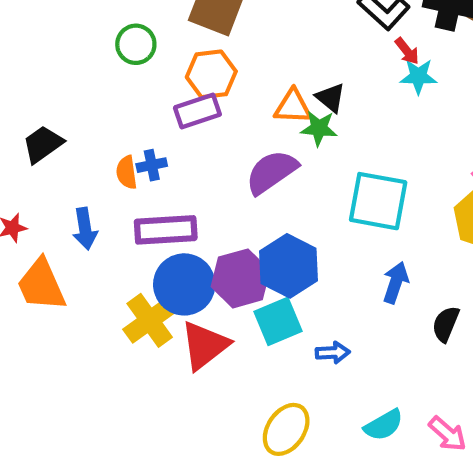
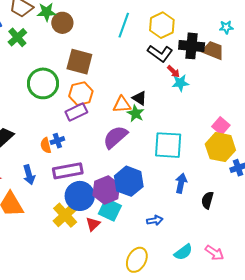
green circle: (136, 44) -> (43, 83), size x1.6
green star: (319, 128) -> (136, 113), turned 30
cyan square: (278, 321) -> (110, 210), moved, turned -35
red triangle: (205, 345) -> (93, 224), size x0.6

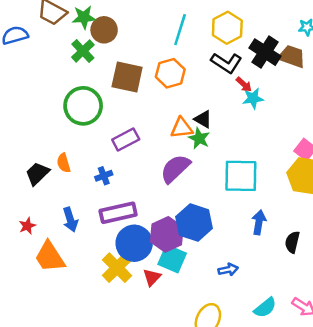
green cross: (17, 37) -> (83, 51), moved
black cross: (192, 46) -> (265, 52), turned 30
orange hexagon: (81, 94) -> (170, 73), moved
orange semicircle: (46, 145) -> (64, 163), moved

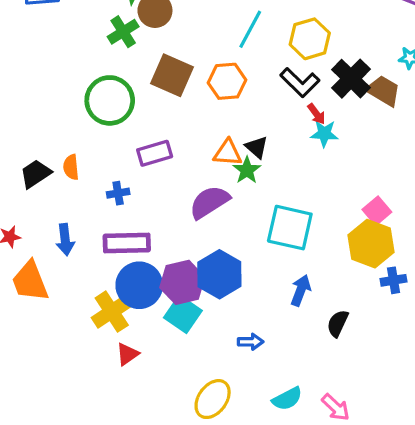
red triangle: (152, 277) -> (127, 354), moved

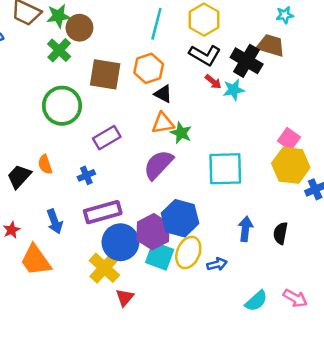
black cross: (351, 79) -> (247, 61), moved
red arrow: (316, 114) -> (213, 82), moved
black triangle: (257, 147) -> (163, 94), moved
blue arrow: (301, 290) -> (245, 229), moved
yellow ellipse: (213, 399) -> (188, 252), moved

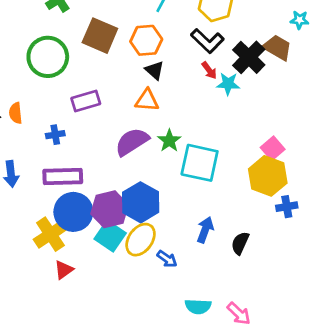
green star: (181, 133) -> (169, 141), moved
blue arrow: (217, 264) -> (167, 259), turned 36
cyan semicircle: (256, 301) -> (198, 306), turned 30

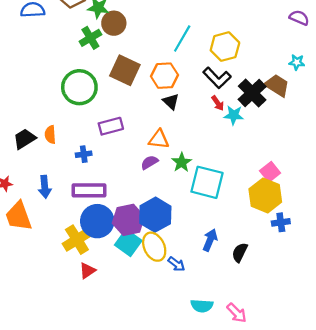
orange triangle: (147, 100) -> (159, 139), moved
purple semicircle: (132, 142) -> (149, 162), size x0.6
yellow ellipse: (141, 240) -> (154, 247), turned -64

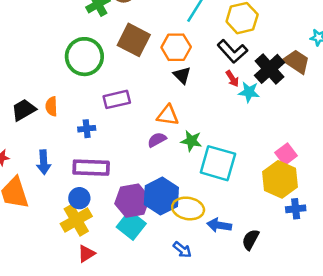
green star: (182, 162) -> (191, 141), turned -30
blue circle: (97, 221) -> (79, 198), moved, size x0.6
blue arrow: (210, 240) -> (219, 225), turned -105
yellow ellipse: (154, 247) -> (188, 208), moved, turned -56

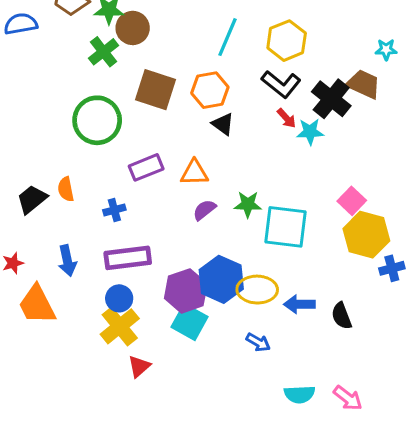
orange triangle: (168, 115) -> (194, 173), moved
pink square: (286, 154) -> (352, 201), moved
black semicircle: (251, 240) -> (342, 316), turned -40

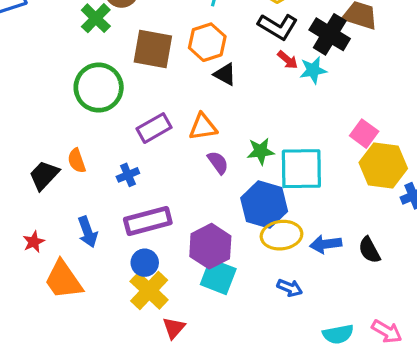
purple semicircle: (204, 210) -> (218, 163), turned 100
blue hexagon: (221, 279) -> (264, 205), moved

